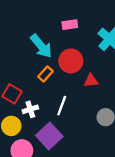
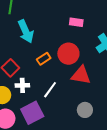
cyan arrow: (41, 46) -> (26, 31), moved
red triangle: (91, 81) -> (81, 75), size x1.5

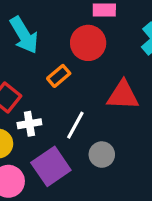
red circle: (68, 54) -> (88, 43), moved
gray circle: (85, 110) -> (102, 155), moved

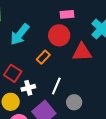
cyan arrow: (24, 35) -> (20, 34), turned 75
red triangle: (123, 95) -> (82, 52), moved

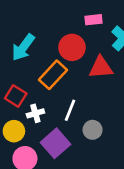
pink rectangle: (67, 14) -> (93, 20), moved
orange rectangle: (43, 57) -> (53, 75), size x1.6

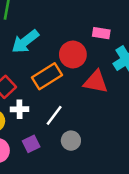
purple square: (56, 143) -> (31, 144), size x0.6

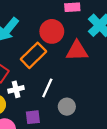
purple square: (31, 144) -> (33, 117), turned 32

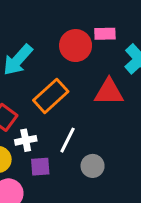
red circle: (52, 31) -> (76, 46), moved
purple square: (33, 117) -> (40, 167), moved

